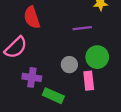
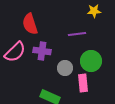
purple cross: (32, 77) -> (42, 51), moved

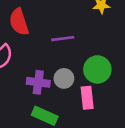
purple line: (77, 34) -> (63, 39), moved
purple cross: (42, 51) -> (38, 82), moved

